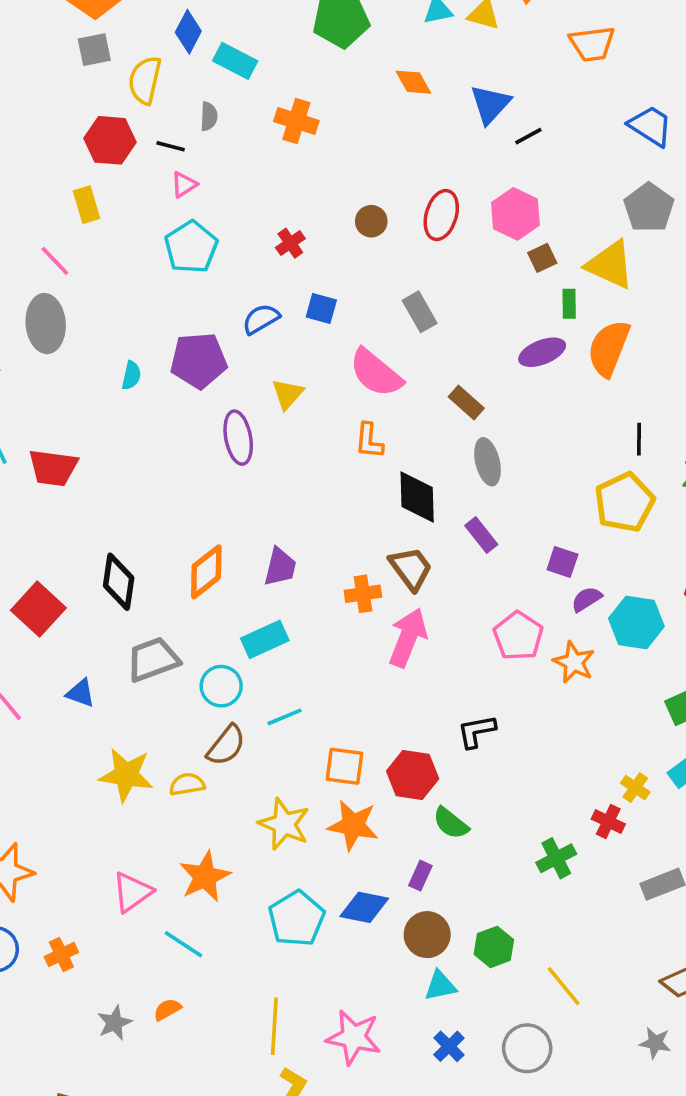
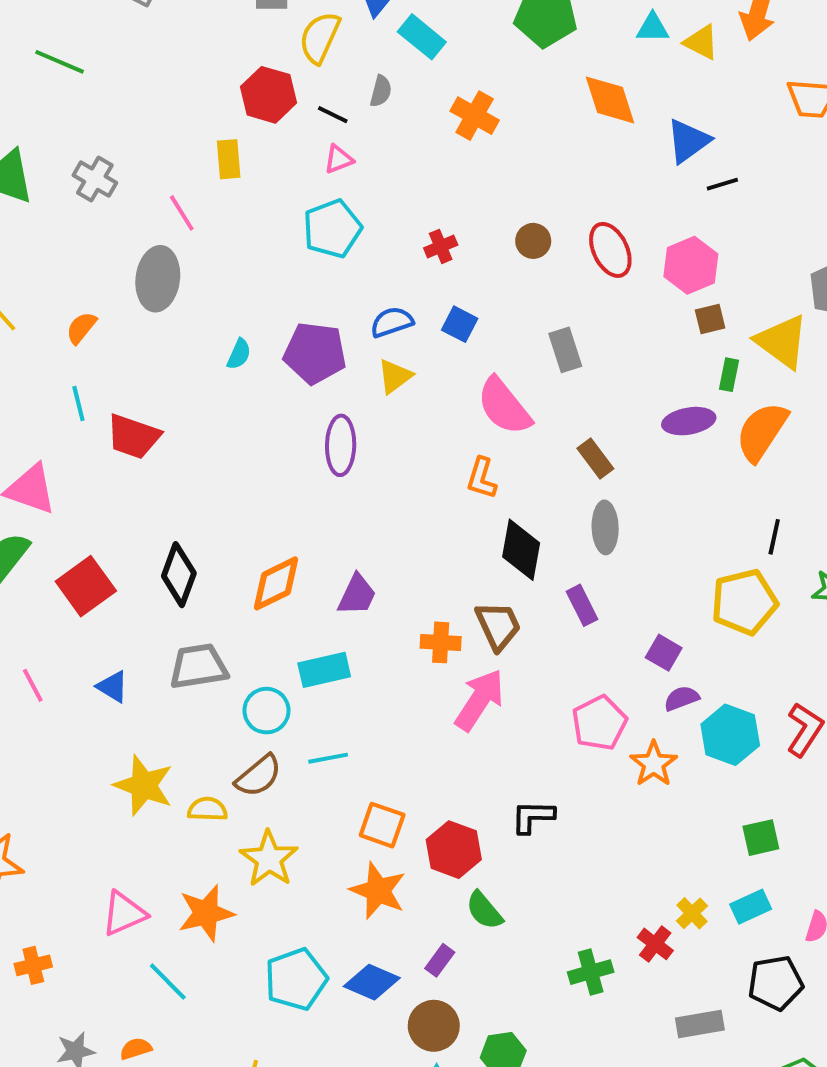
orange diamond: (413, 82) -> (610, 100), size x1.4
red ellipse: (441, 215) -> (610, 250), turned -54
yellow triangle: (288, 394) -> (395, 376), moved
yellow star: (284, 824) -> (269, 859), moved

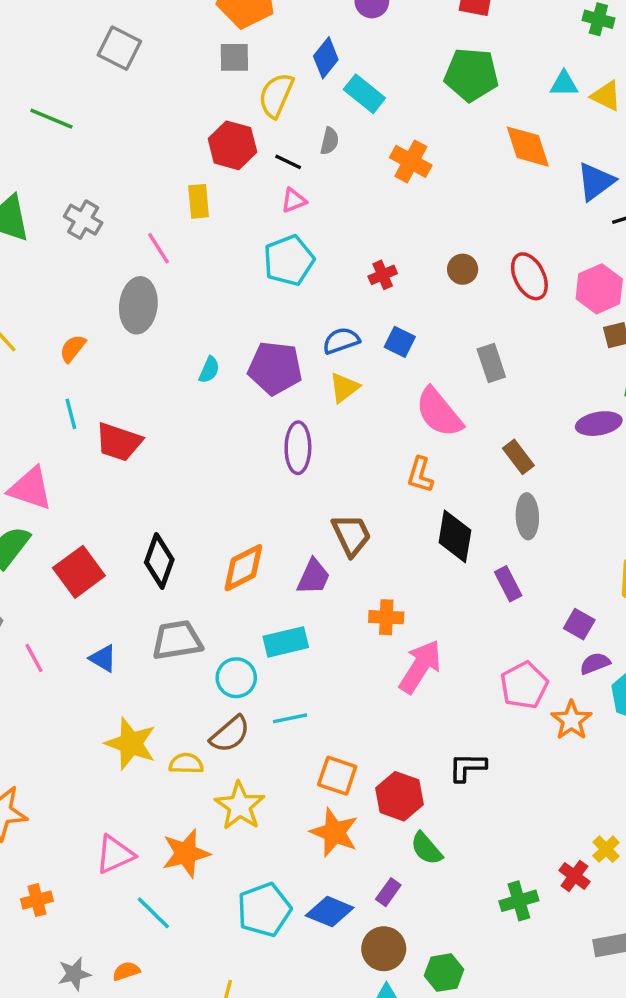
brown trapezoid: (498, 626) -> (351, 535), moved

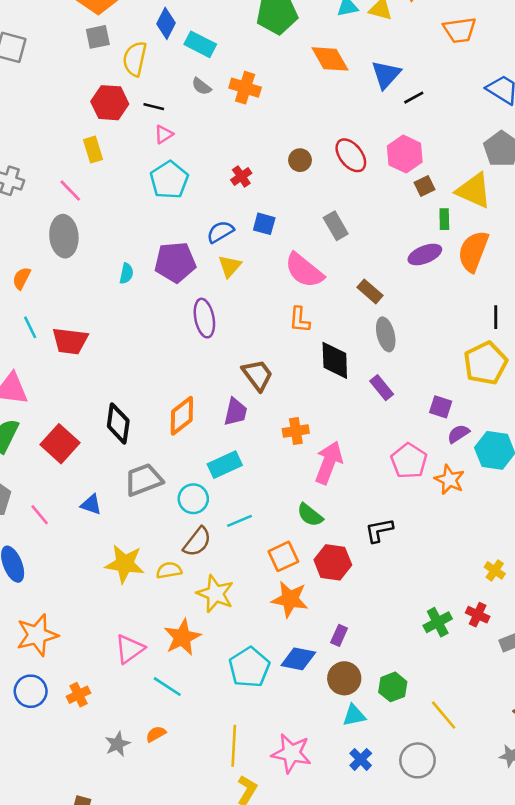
gray semicircle: (330, 141) -> (201, 86), moved, turned 126
orange square: (337, 776) -> (283, 556), turned -32
green semicircle: (426, 848) -> (310, 515), moved
red cross: (574, 876) -> (478, 615), moved

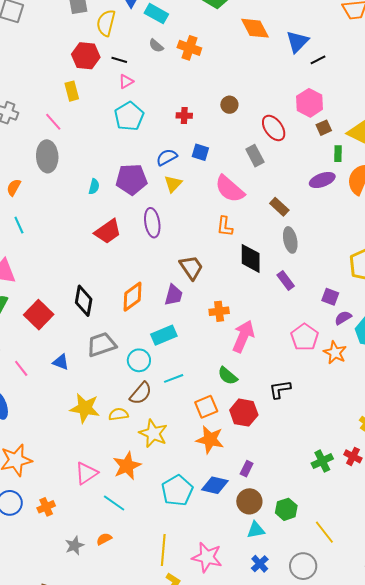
red ellipse: (351, 155) -> (274, 128), moved
red cross: (241, 176) -> (184, 116), turned 35
red trapezoid: (70, 341) -> (108, 232), moved, turned -44

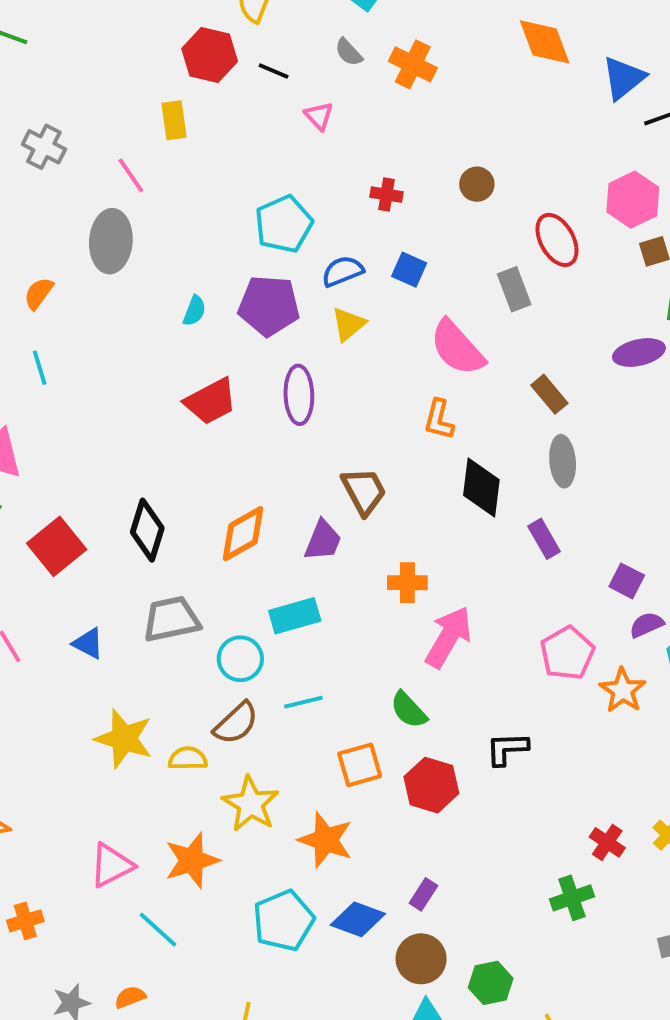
pink triangle: (126, 81) -> (319, 116), moved, turned -49
cyan pentagon: (129, 116) -> (284, 224), moved
orange star: (210, 440) -> (326, 840), moved
red cross: (353, 456) -> (607, 842), moved

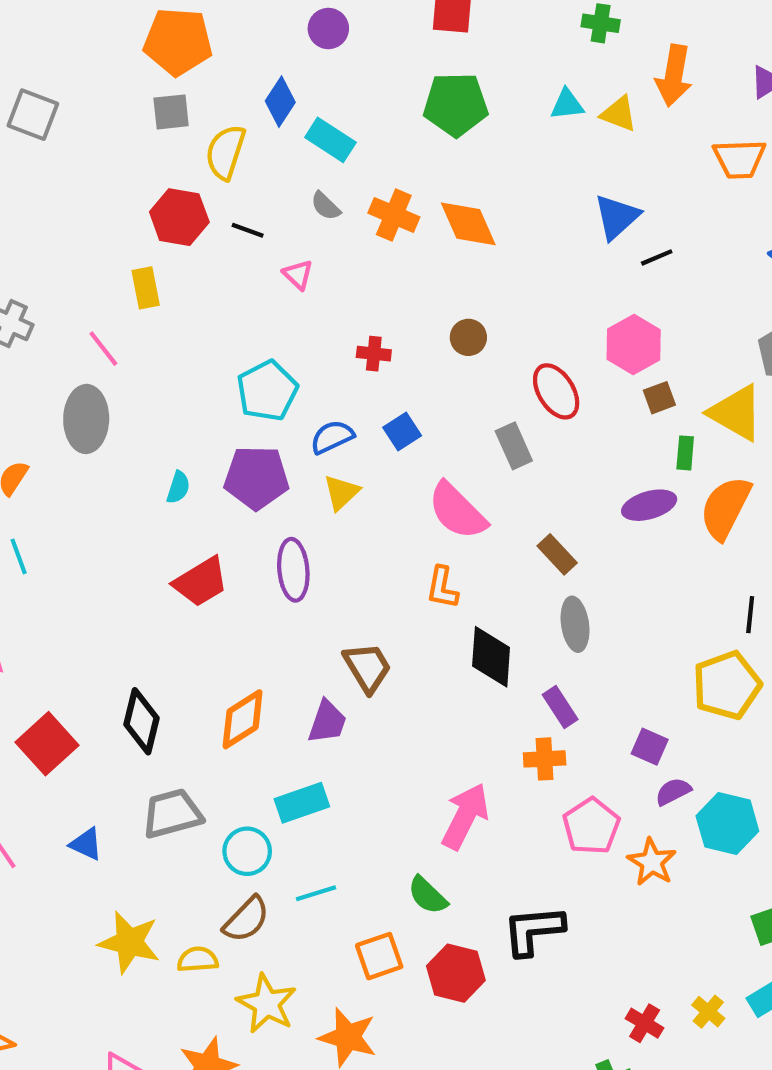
orange diamond: (545, 42) -> (468, 224), moved
blue square: (409, 270) -> (402, 432), turned 36
orange cross: (407, 583) -> (545, 759), moved
black L-shape: (507, 749) -> (533, 930), size x1.4

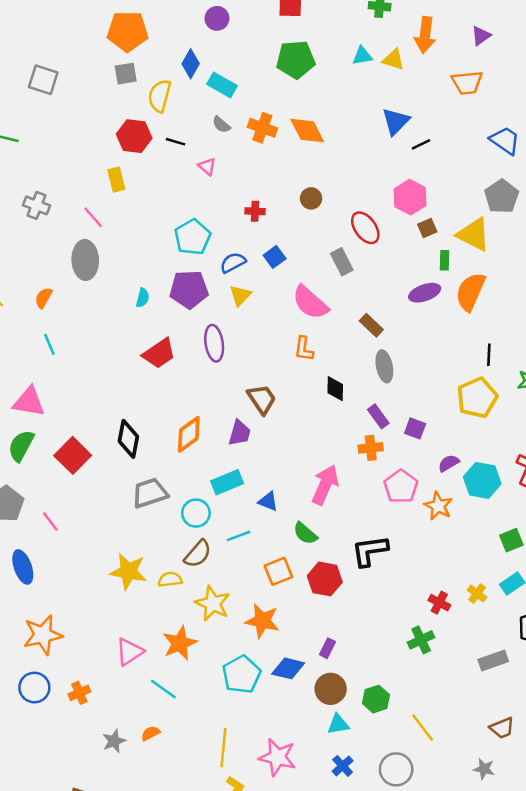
black diamond: (491, 657) -> (335, 389), size x0.7
purple square: (650, 747) -> (415, 428), moved
blue triangle: (86, 844) -> (268, 501), moved

